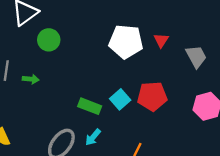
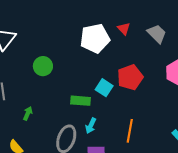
green circle: (49, 40) -> (43, 66), moved
green arrow: (31, 79) -> (28, 113), moved, turned -56

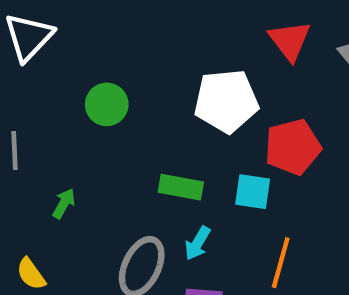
red triangle: (124, 29) -> (290, 41), size x1.5
white pentagon: (95, 38) -> (226, 101), moved
cyan square: (104, 88) -> (253, 192), moved, turned -30

